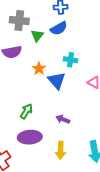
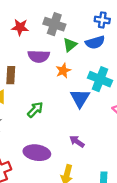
cyan cross: (71, 60) -> (100, 79), size x1.5
orange star: (39, 69) -> (63, 71), moved
green arrow: (26, 111) -> (35, 110), moved

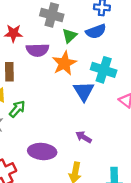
red star: (20, 27) -> (13, 33), moved
orange star: (63, 71) -> (64, 63), size x1.5
green arrow: (35, 110) -> (17, 109), moved

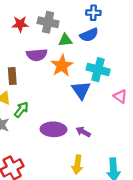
red star: (13, 33) -> (20, 24), moved
green triangle: (70, 36) -> (65, 40), turned 40
purple ellipse: (42, 151) -> (53, 129), moved

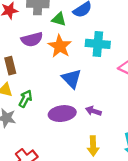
green triangle: (65, 40) -> (59, 19), turned 32
blue triangle: (81, 90) -> (72, 79), moved

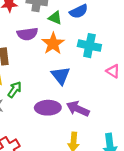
purple arrow: (93, 111) -> (78, 109), size x1.5

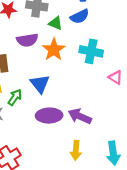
blue triangle: (61, 76) -> (40, 84), moved

